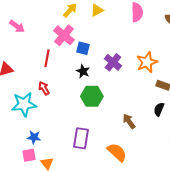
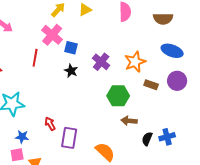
red arrow: (44, 88) -> (50, 124), moved
green hexagon: (92, 96) -> (118, 96), moved
black semicircle: (159, 109) -> (147, 139), moved
brown arrow: (129, 121) -> (129, 121), moved, turned -49

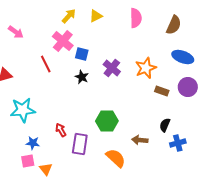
brown semicircle: (163, 19) -> (174, 25), turned -66
red line: (35, 58) -> (46, 64), turned -36
green hexagon: (118, 96) -> (107, 121), moved
brown arrow: (129, 121) -> (140, 140), moved
black semicircle: (147, 139) -> (165, 125), moved

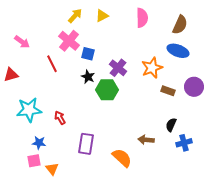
pink arrow: (16, 32) -> (22, 42), moved
blue ellipse: (183, 57) -> (178, 51), moved
green hexagon: (107, 121) -> (107, 90), moved
red arrow: (61, 130) -> (60, 118), moved

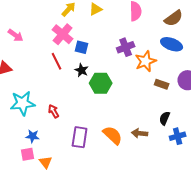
brown semicircle: (180, 25) -> (174, 18), turned 30
red line: (52, 64) -> (57, 61), moved
purple cross: (118, 68) -> (126, 47), moved, turned 30
orange semicircle: (122, 158) -> (113, 135), moved

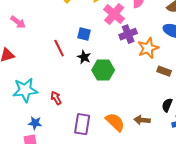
pink cross: (63, 34) -> (114, 14), moved

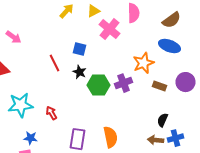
purple cross: (128, 34) -> (124, 83), moved
brown arrow: (142, 120) -> (156, 140), moved
orange semicircle: (115, 122) -> (110, 137), turned 35

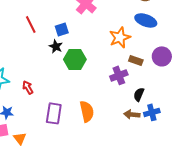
blue square: (80, 49) -> (62, 29), moved, turned -32
red line: (54, 63) -> (31, 24), moved
purple cross: (124, 83) -> (119, 75), moved

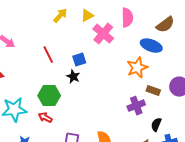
blue ellipse: (146, 20) -> (151, 46), moved
green hexagon: (75, 59) -> (49, 96), moved
red arrow: (28, 87) -> (45, 118), turned -32

